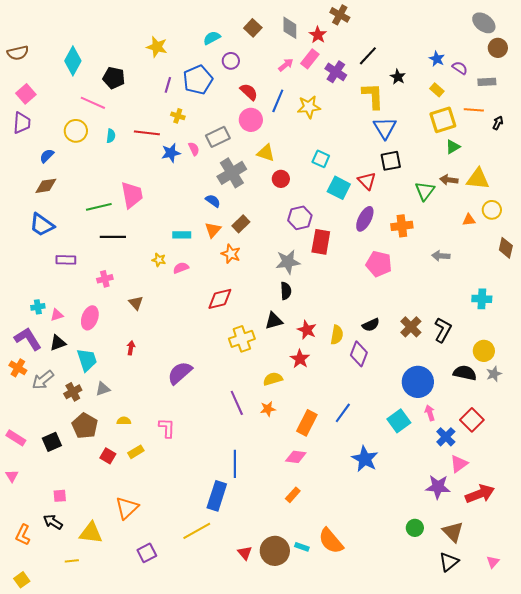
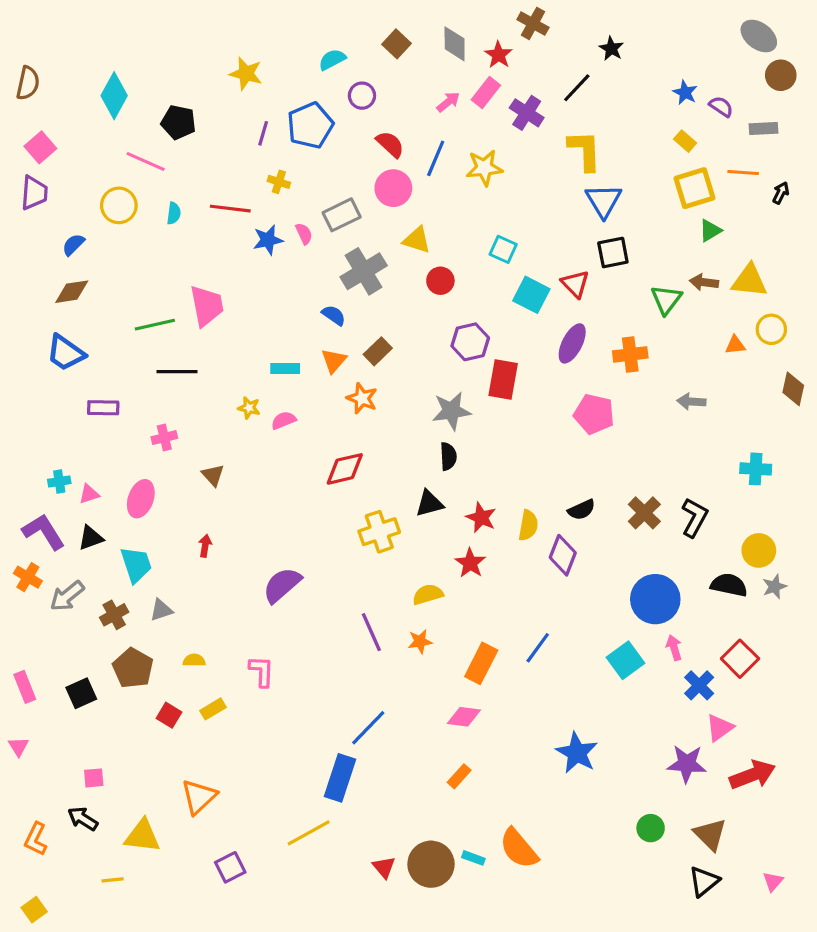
brown semicircle: (18, 53) -> (28, 83), turned -65
black star: (398, 77) -> (611, 49), moved
pink rectangle: (16, 438) -> (25, 687), turned 36
blue star: (365, 459) -> (577, 753), moved
blue line: (235, 464) -> (368, 728), turned 44

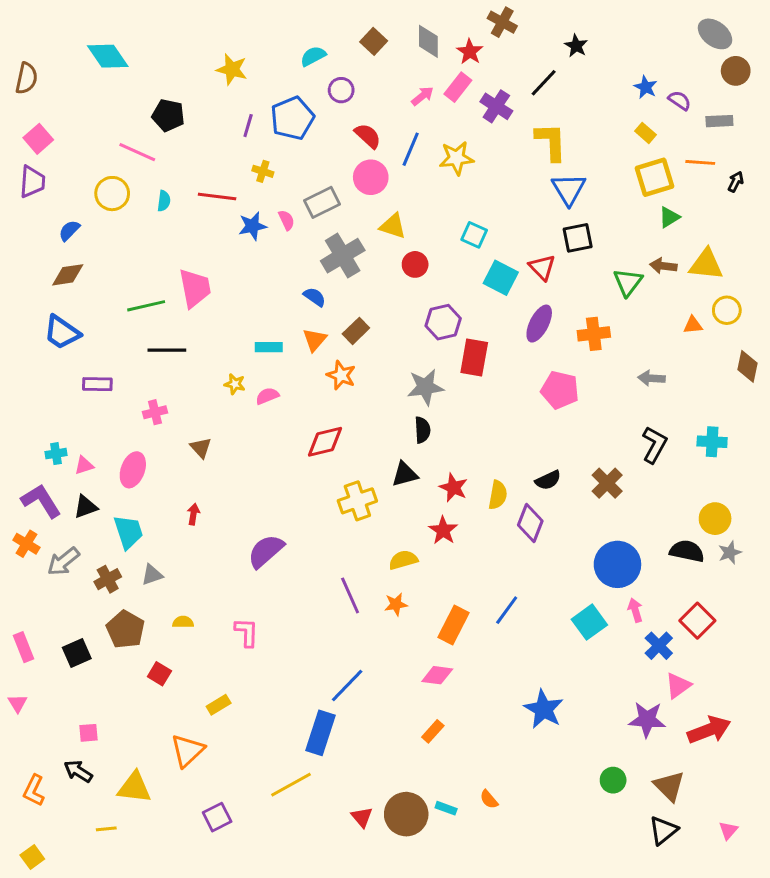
cyan diamond: (114, 96) -> (108, 56), moved, turned -63
black L-shape: (695, 518) -> (654, 445), moved
yellow rectangle: (213, 709) -> (219, 705), moved
orange semicircle: (519, 848) -> (489, 799), size x0.5

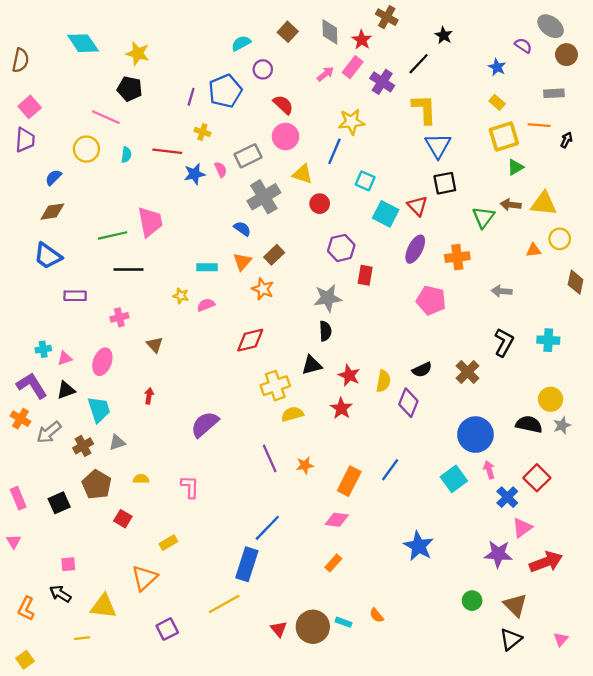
yellow star: (232, 69) -> (138, 53), moved
purple semicircle: (680, 100) -> (523, 46), moved
blue line: (411, 149) -> (334, 151), moved
red rectangle: (474, 358) -> (365, 275), size x0.7
yellow semicircle: (403, 560) -> (292, 414), moved

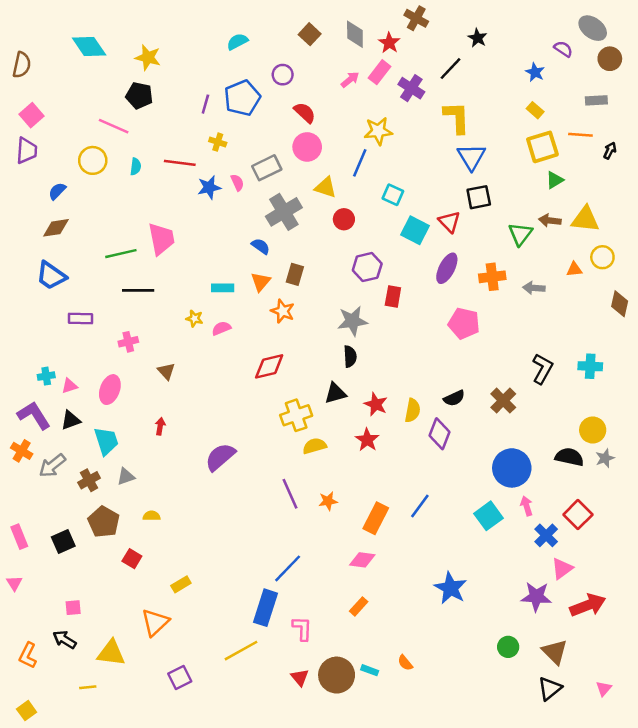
cyan semicircle: (241, 43) -> (237, 42), moved
brown rectangle: (274, 255) -> (295, 274), turned -30
gray arrow: (502, 291) -> (534, 288), moved
pink L-shape: (190, 487) -> (302, 628), moved

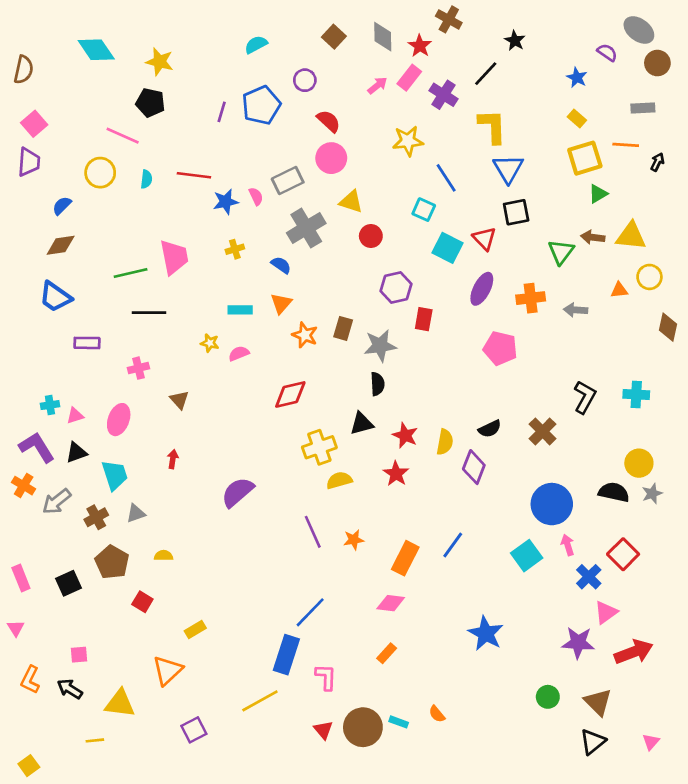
yellow cross: (218, 142) -> (235, 249), moved, turned -35
blue line: (360, 163) -> (446, 178), moved, turned -56
brown rectangle: (295, 274) -> (343, 328), moved
orange L-shape: (28, 655) -> (30, 680), moved

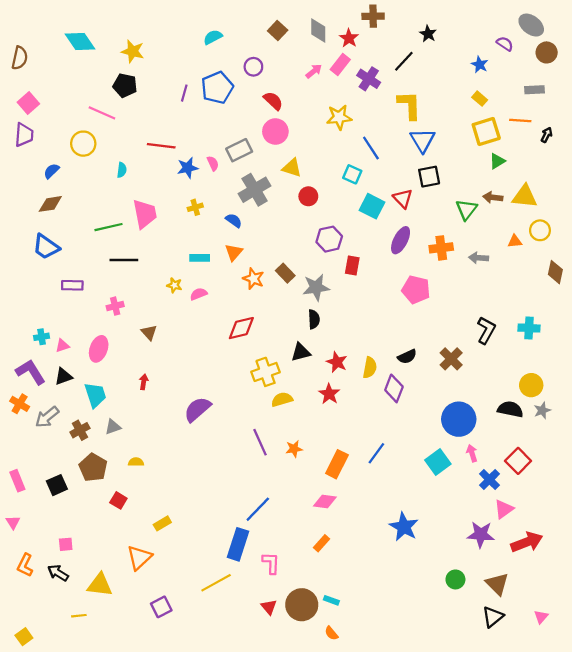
brown cross: (449, 19) -> (373, 16), turned -30
cyan semicircle: (146, 179) -> (122, 170), moved
brown rectangle: (343, 328) -> (285, 273), turned -60
orange semicircle: (437, 714) -> (331, 633), moved

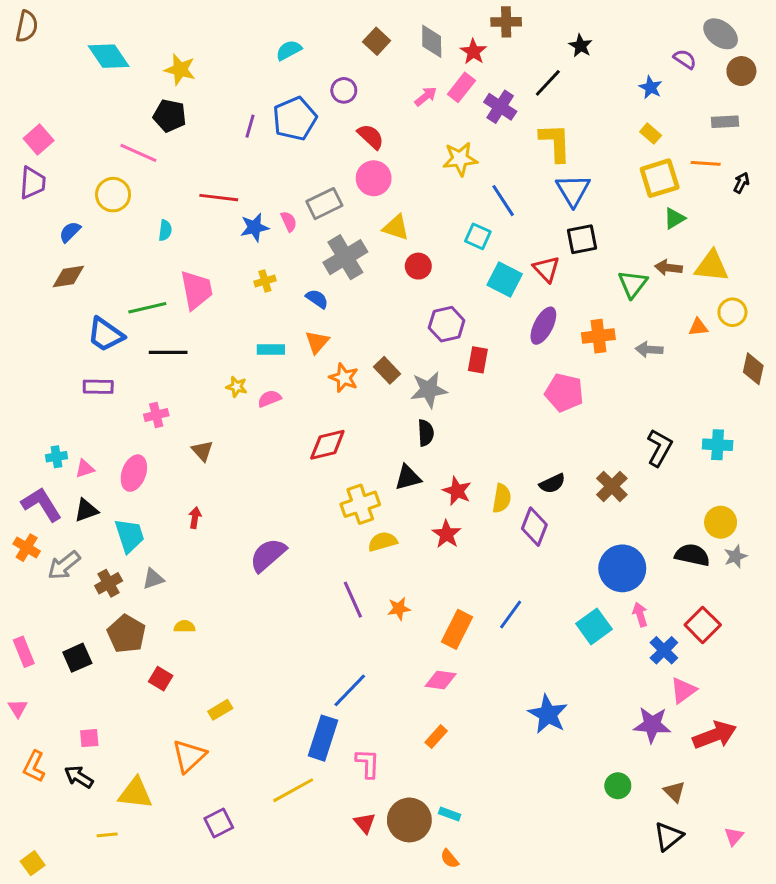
brown semicircle: (20, 58) -> (27, 26), moved
blue trapezoid: (46, 247) -> (106, 335), moved
brown triangle: (497, 584) -> (674, 792), size x0.7

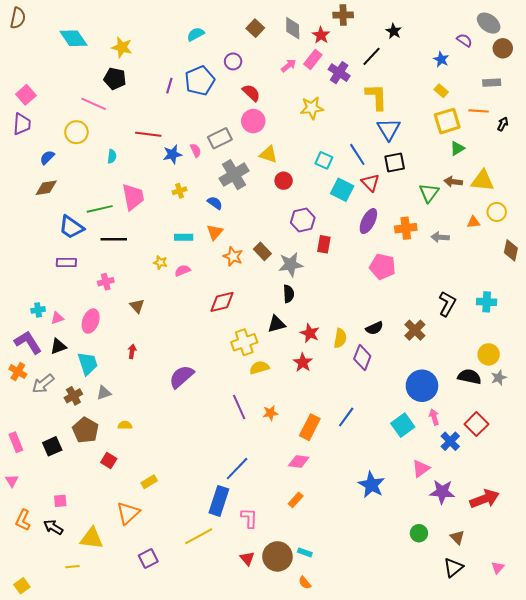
blue line: (503, 201) -> (357, 154), moved
pink triangle: (683, 690) -> (421, 469), moved

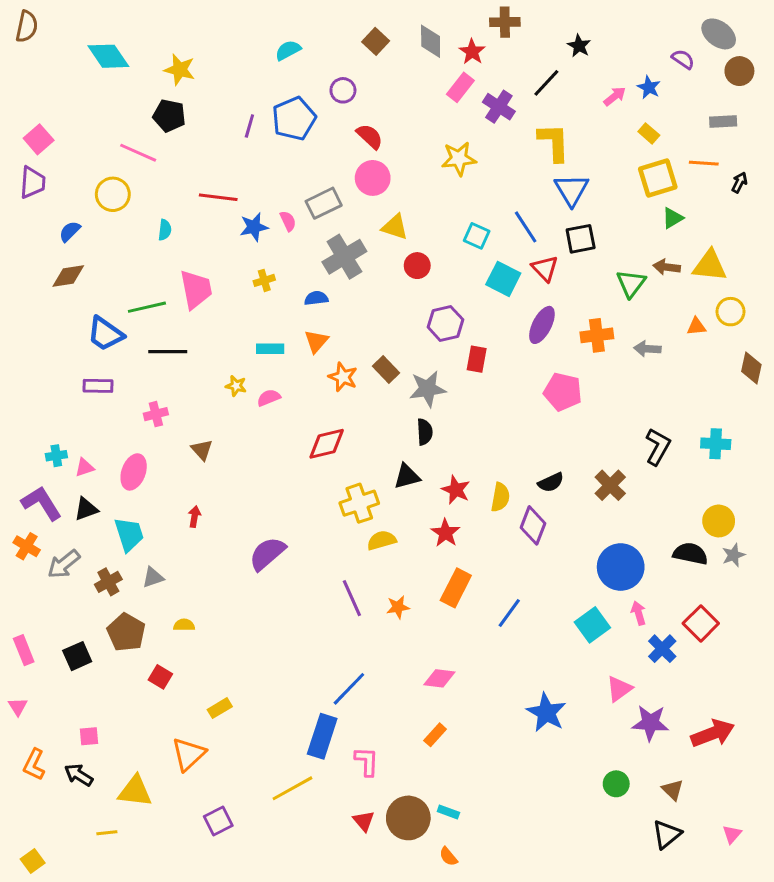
pink arrow: (289, 65) -> (615, 96), moved
blue semicircle: (215, 203) -> (316, 298), turned -42
orange rectangle: (310, 427) -> (456, 588), moved

